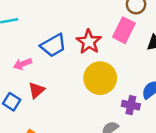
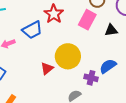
red star: (89, 42) -> (54, 14), moved
red triangle: (36, 90) -> (47, 68), moved

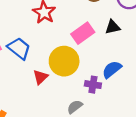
pink rectangle: (87, 20) -> (83, 33), moved, turned 30
blue trapezoid: (32, 30) -> (19, 48), moved, turned -110

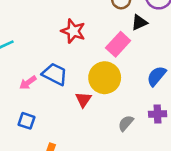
black triangle: (113, 27) -> (139, 22), moved
purple cross: (93, 85) -> (158, 114), moved

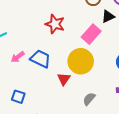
pink arrow: (28, 83) -> (18, 57), moved
gray semicircle: (126, 123) -> (89, 99), moved

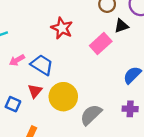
yellow circle: (81, 61) -> (63, 97), moved
red triangle: (64, 79) -> (35, 91), moved
gray semicircle: (89, 99) -> (91, 115), size x1.5

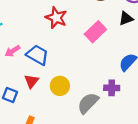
black triangle: (121, 26) -> (126, 18), moved
yellow circle: (63, 97) -> (60, 86), size x0.7
purple cross: (130, 109) -> (112, 88), moved

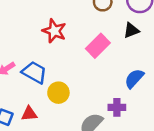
red triangle: (31, 81) -> (29, 114), moved, turned 48
yellow circle: (60, 86) -> (58, 93), moved

